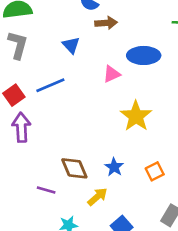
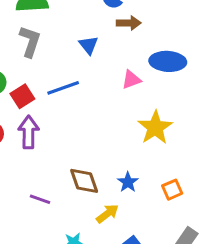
purple line: (46, 190) -> (40, 199), moved

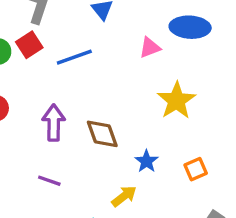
red square: (22, 96) -> (29, 45), moved
purple arrow: (29, 132) -> (54, 123), moved
brown diamond: (84, 181) -> (102, 134), moved

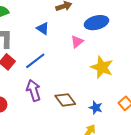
purple arrow: (54, 123) -> (34, 90), moved

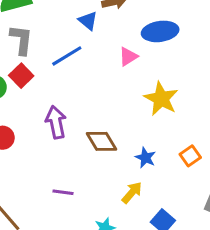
blue triangle: (43, 28) -> (88, 21), moved
blue line: (35, 61) -> (67, 56), moved

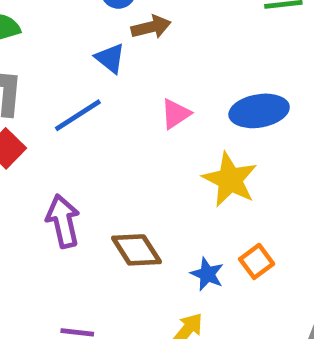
blue ellipse: (160, 31) -> (259, 111), moved
orange square: (190, 156) -> (257, 261), moved

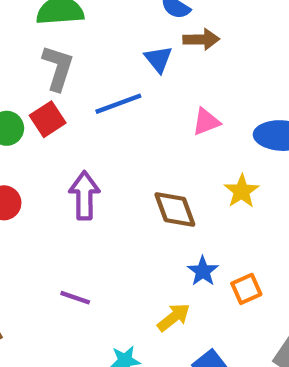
yellow star: (230, 180) -> (242, 191), size x0.7
brown diamond: (136, 250) -> (175, 209), moved
orange square: (257, 261) -> (246, 289), moved

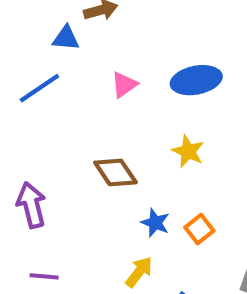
blue triangle: (158, 59) -> (66, 38), turned -32
yellow star: (242, 191) -> (188, 151), moved
purple arrow: (84, 195) -> (31, 205), moved

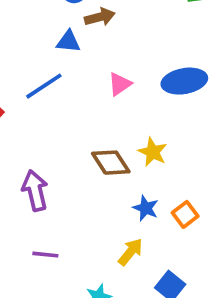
yellow star: (188, 151) -> (153, 152), moved

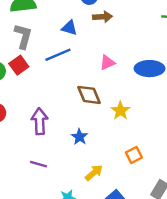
blue triangle: (68, 42) -> (69, 28), moved
brown diamond: (111, 163) -> (89, 95), moved
blue star: (146, 208) -> (79, 137), moved

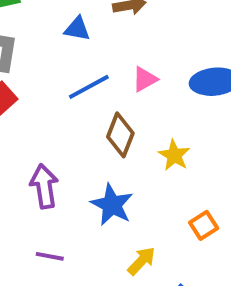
blue line: (58, 55) -> (89, 87), moved
brown diamond: (89, 95) -> (120, 135), turned 50
blue star: (79, 137) -> (112, 205), size x1.5

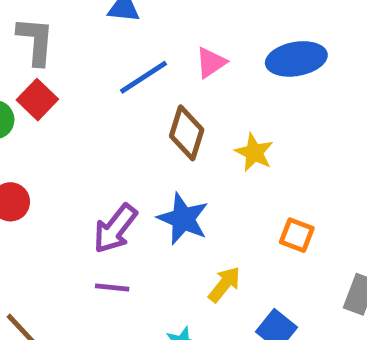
purple arrow: (44, 186) -> (115, 229), moved, turned -129
orange square: (204, 225) -> (297, 235), turned -32

